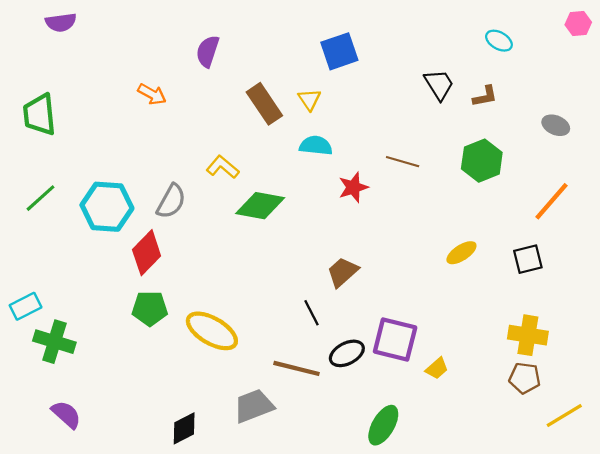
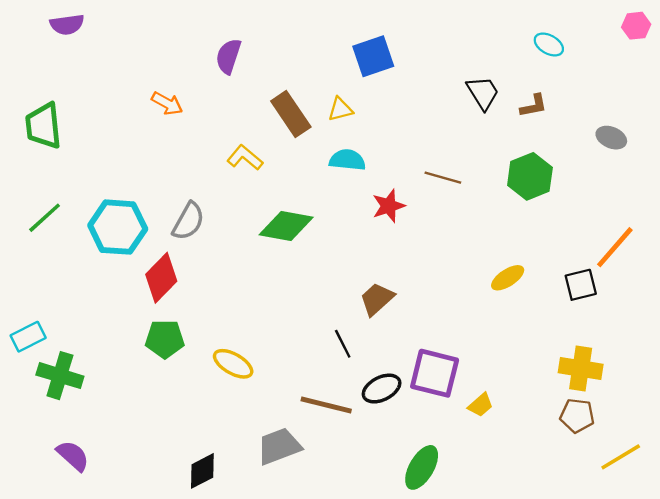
yellow triangle: (309, 100) -> (340, 109), turned 50
yellow L-shape: (223, 167) -> (245, 158), moved
orange line: (551, 201) -> (615, 247), moved
yellow ellipse: (212, 331) -> (233, 364), size x0.7

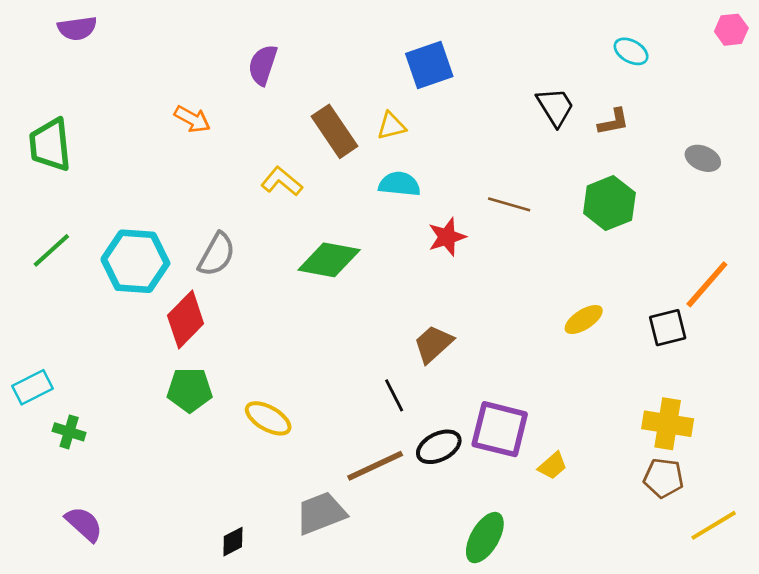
green cross: (60, 376) -> (69, 432), size x0.6
brown line: (326, 405) -> (375, 466), turned -39
black diamond: (202, 471) -> (233, 542), size x0.7

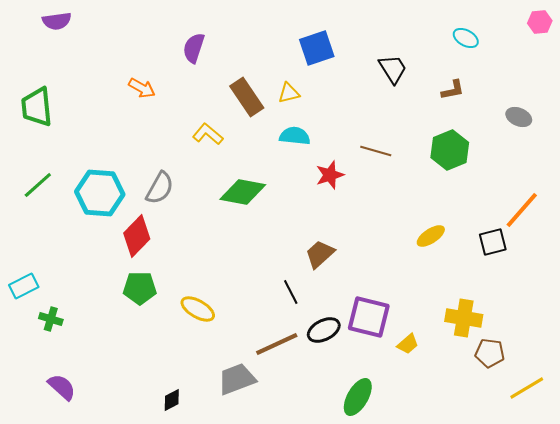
black trapezoid: (555, 107) -> (393, 69), moved
yellow cross: (668, 424) -> (464, 318), moved

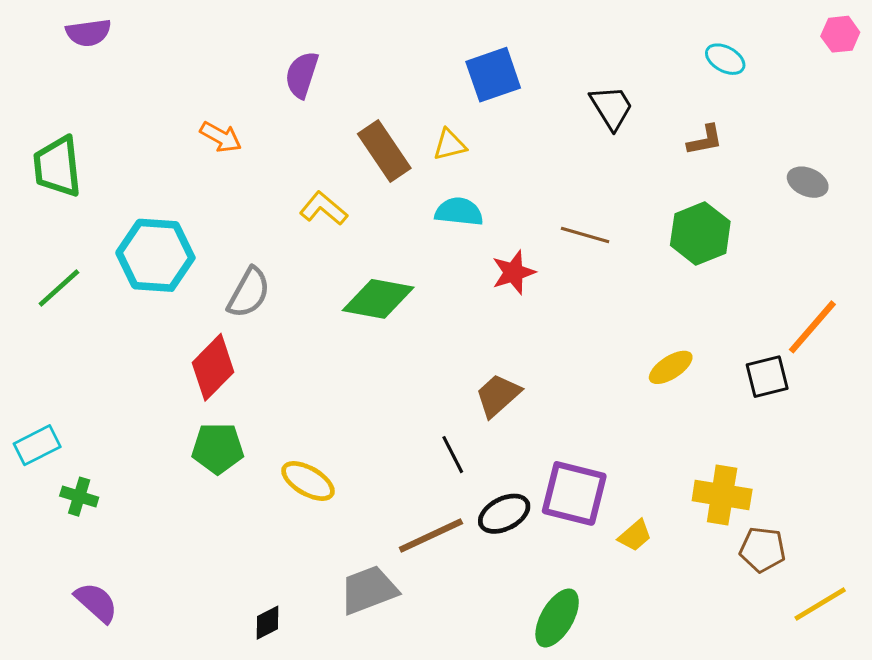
cyan hexagon: (100, 193) -> (155, 255), moved

